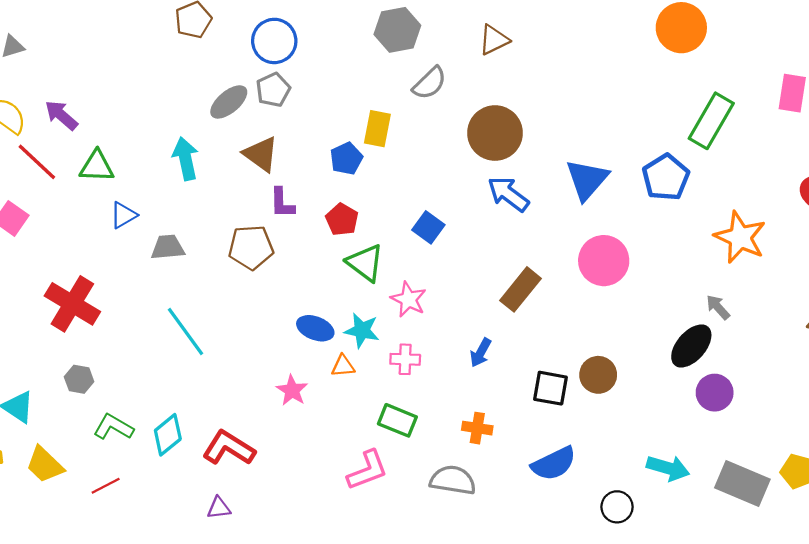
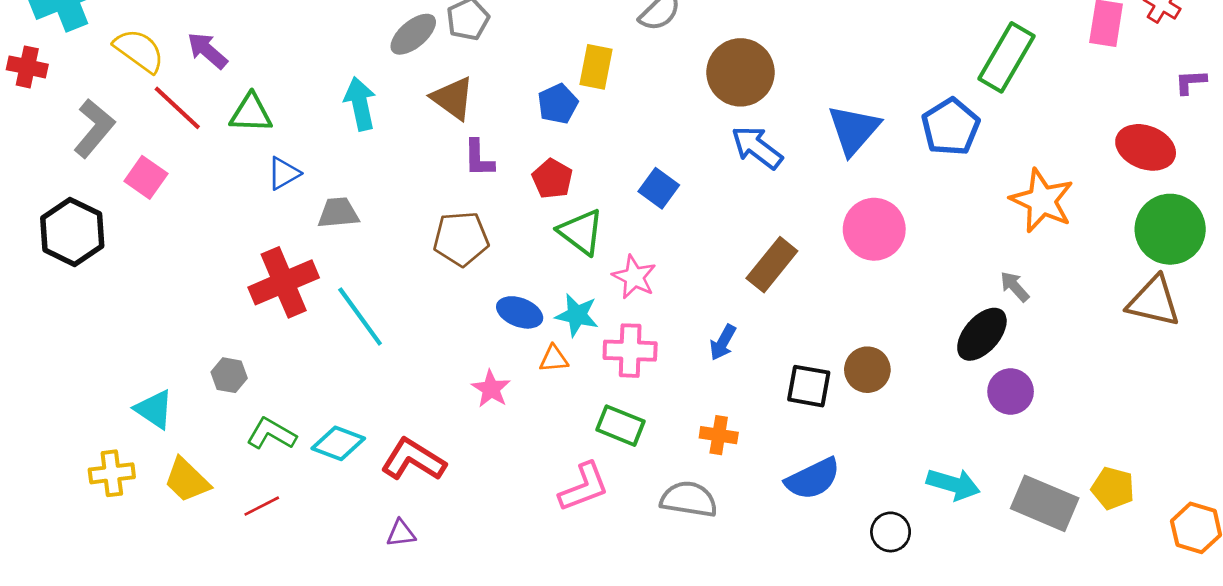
brown pentagon: (251, 247) -> (461, 239), moved
red cross: (72, 304) -> (284, 282), moved, turned 36
pink cross: (405, 359) -> (630, 351), size x1.4
cyan diamond: (168, 435) -> (338, 443), turned 60

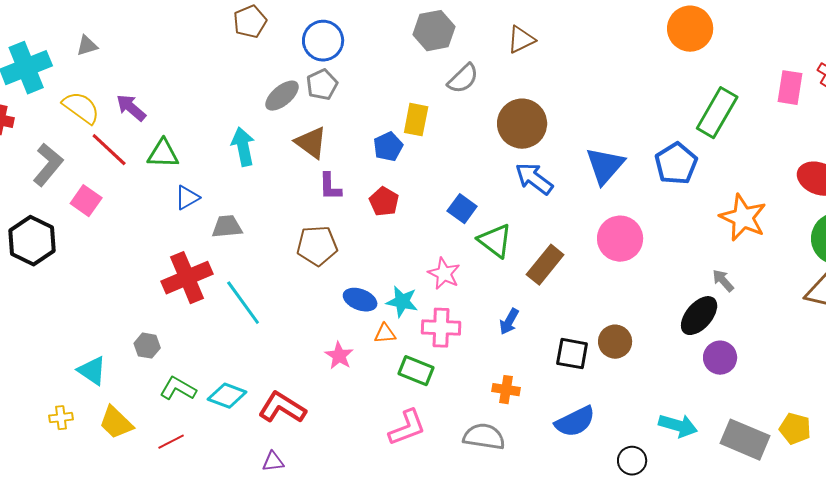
green triangle: (581, 232) -> (495, 241), moved
green rectangle: (621, 426) -> (416, 371), moved
yellow cross: (112, 473) -> (61, 418), size x0.7

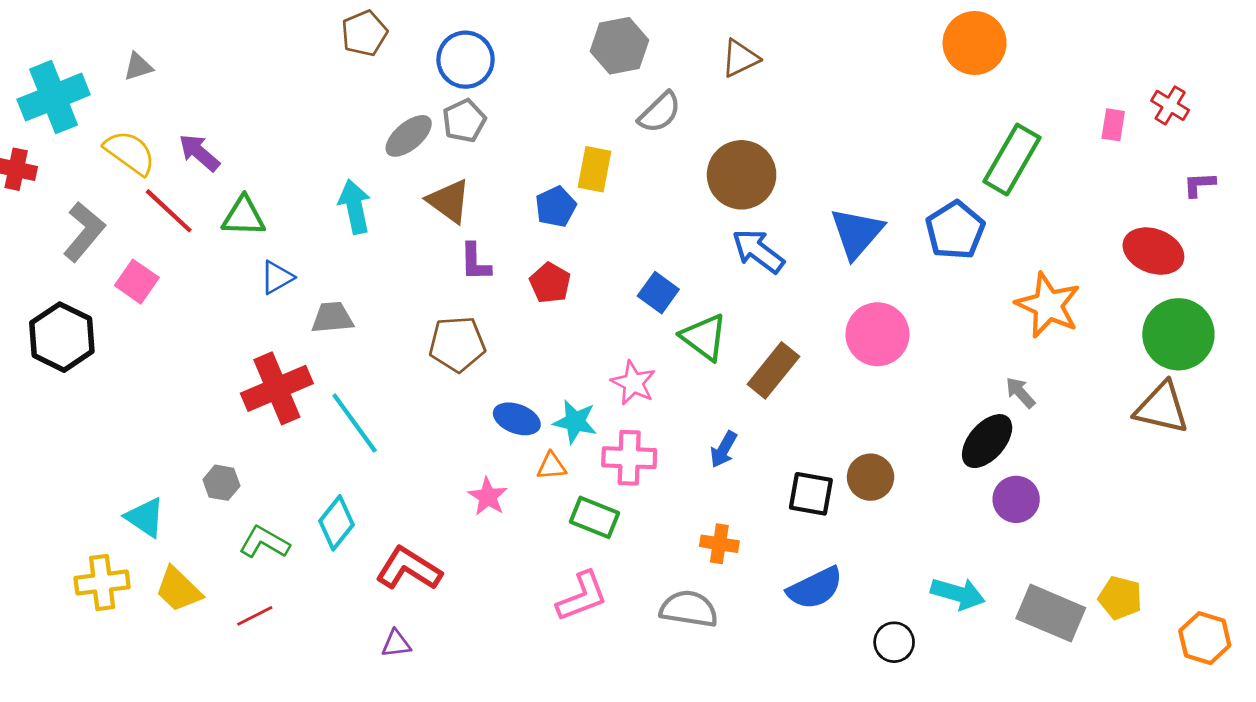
pink rectangle: (790, 88) -> (1113, 125), size x0.7
cyan diamond: (227, 396) -> (337, 523), moved, turned -72
yellow cross: (61, 418) -> (102, 583), size x1.6

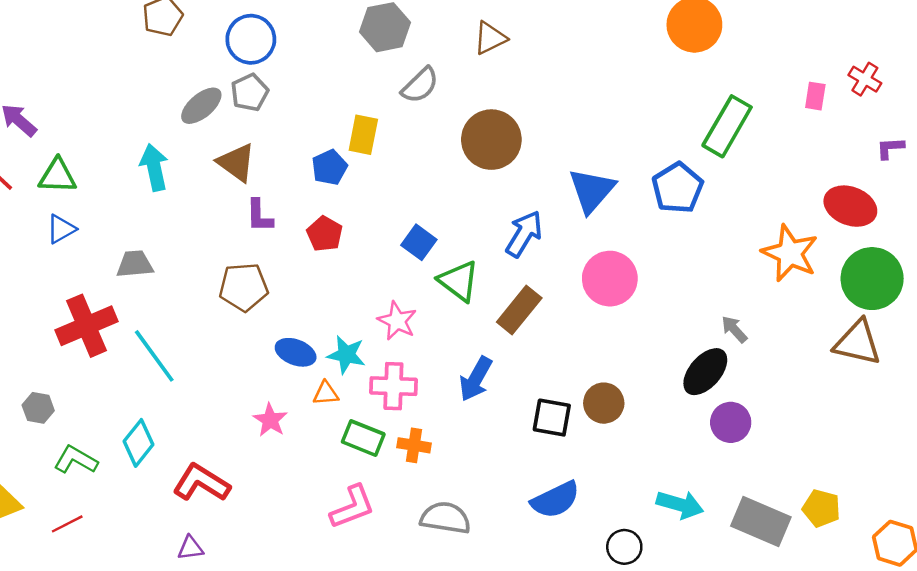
blue arrow: (758, 251) -> (524, 234), moved, turned 84
blue triangle: (277, 277) -> (61, 229), moved
orange star: (1048, 305) -> (790, 253), moved
blue arrow: (723, 449) -> (476, 379), size x1.4
orange cross: (719, 544) -> (414, 445), moved

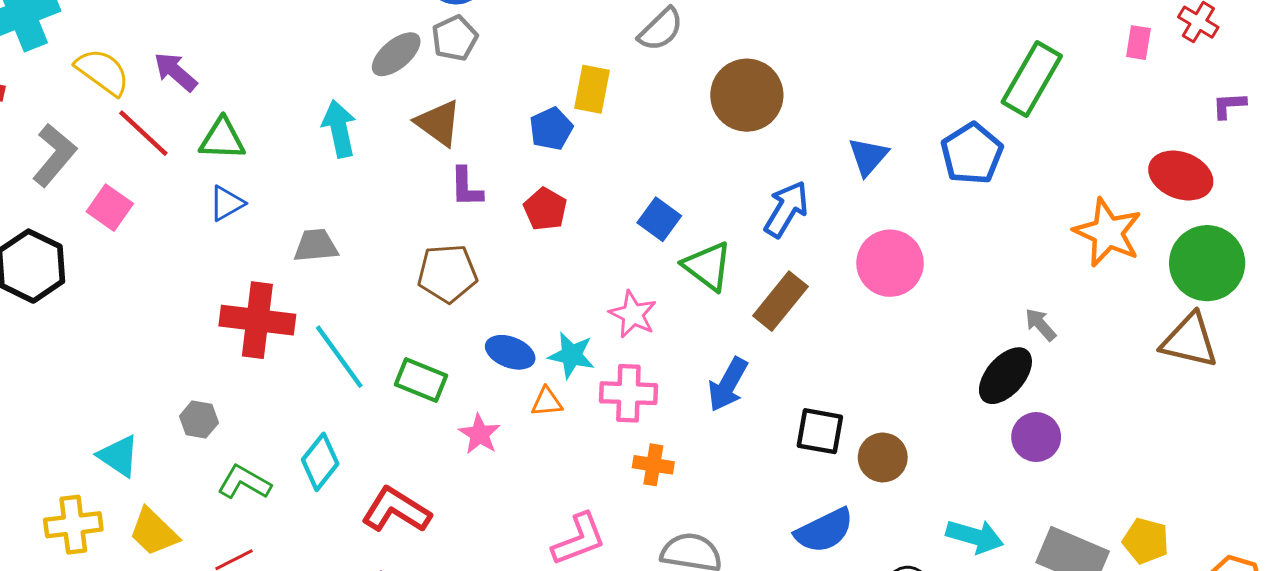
blue triangle: (592, 190) -> (868, 156), size x0.7
red cross: (86, 326) -> (257, 320), turned 30
brown circle: (604, 403) -> (883, 457), moved
green rectangle: (363, 438) -> (421, 380), moved

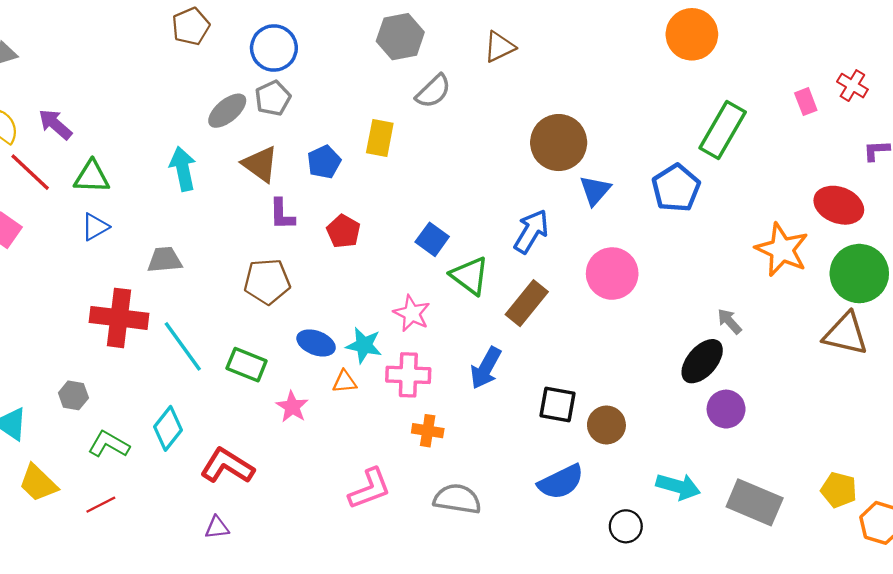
pink rectangle: (1138, 43) -> (806, 102), turned -30
brown circle: (747, 95) -> (559, 143), moved
blue pentagon: (551, 129) -> (324, 162), moved
yellow pentagon: (1146, 541) -> (839, 490), moved

